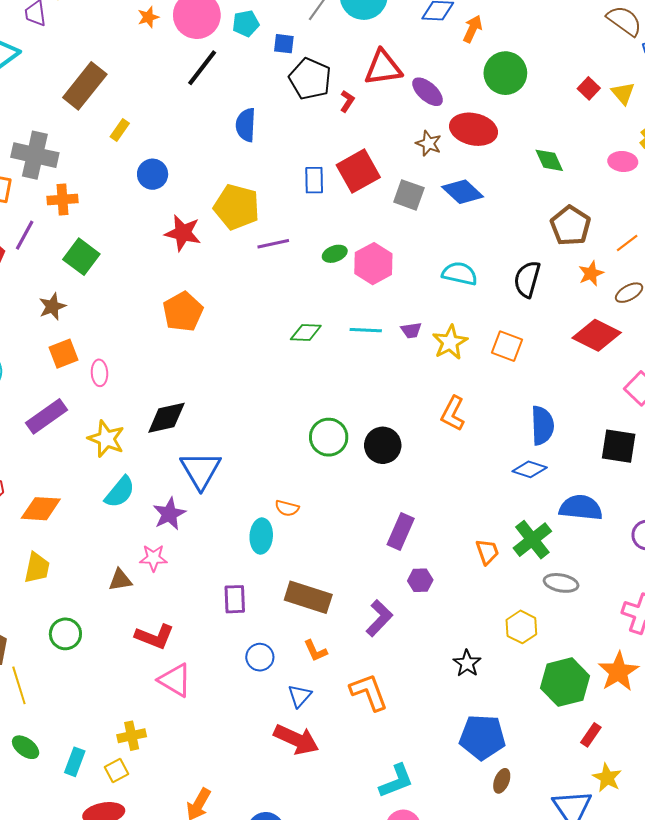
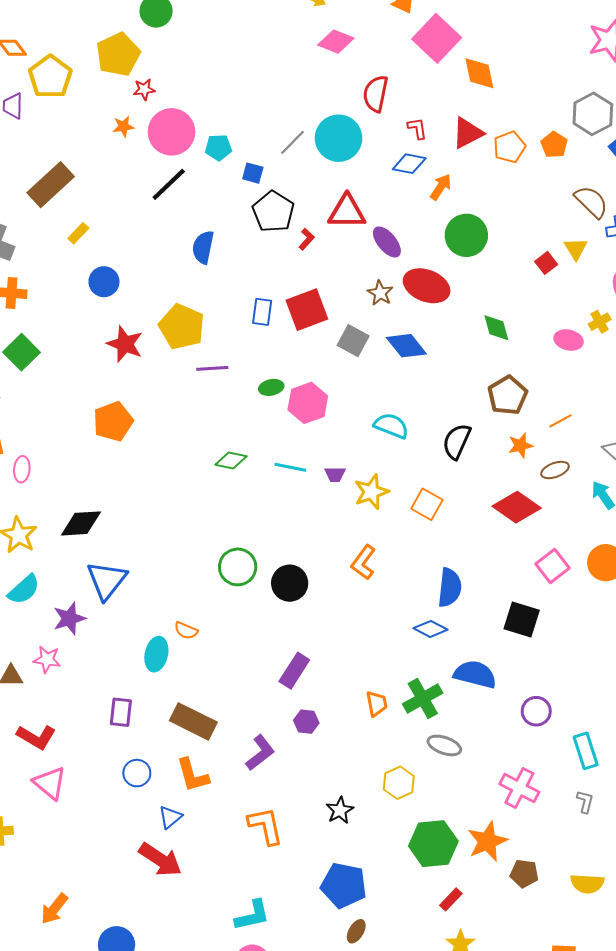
yellow triangle: (623, 93) -> (576, 249), moved
orange L-shape: (315, 651) -> (193, 775), size x1.5
orange L-shape: (369, 692) -> (266, 826), moved

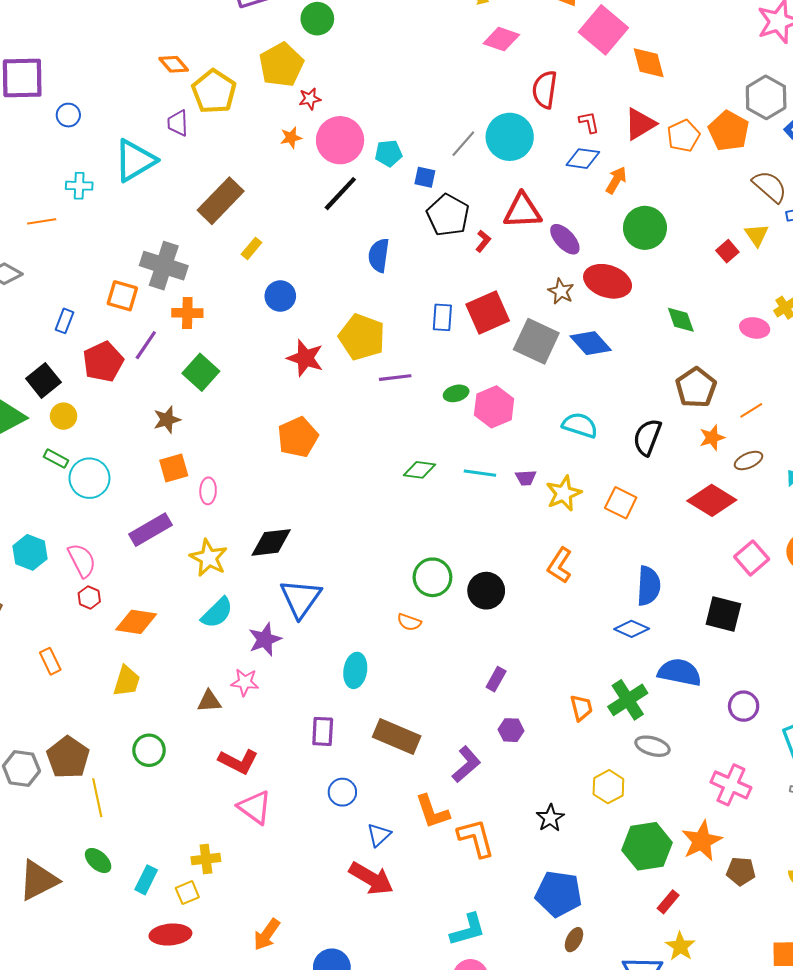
orange pentagon: (554, 145) -> (729, 131), size x1.5
gray square: (353, 341) -> (536, 341), size x1.4
orange semicircle: (186, 631) -> (409, 622), moved
purple rectangle: (294, 671) -> (496, 679), size x0.7
orange L-shape: (193, 775) -> (432, 812), moved

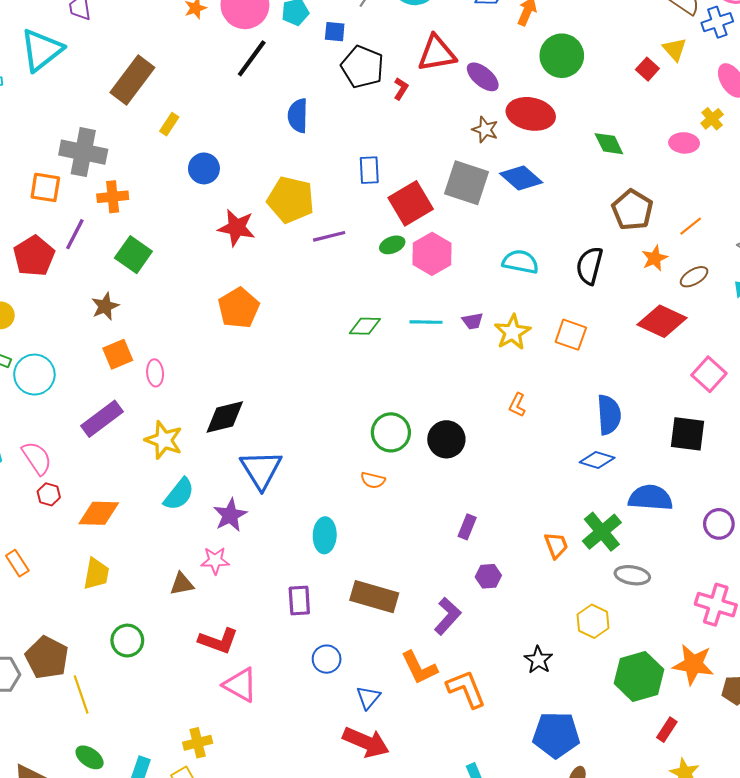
red square: (488, 312) -> (411, 203), moved
orange L-shape: (560, 565) -> (517, 405), size x0.7
orange star: (702, 841) -> (693, 664), turned -30

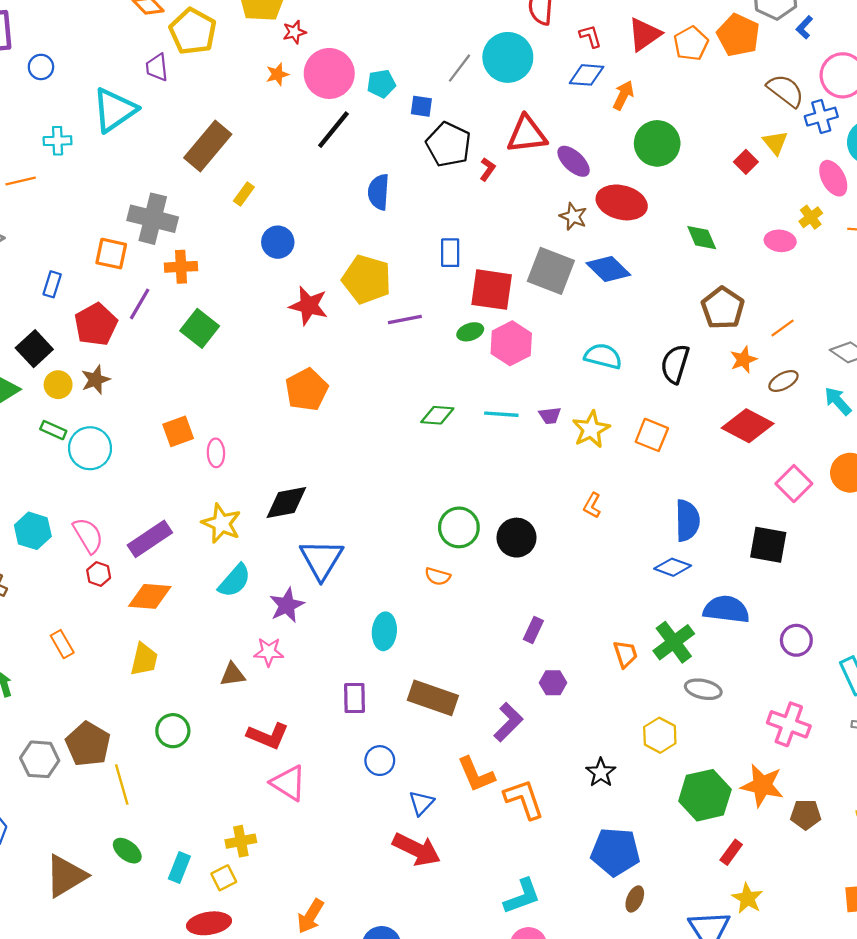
red square: (411, 203) -> (492, 290), turned 36
brown star: (105, 306) -> (96, 380), moved
purple rectangle: (102, 419) -> (150, 539), moved

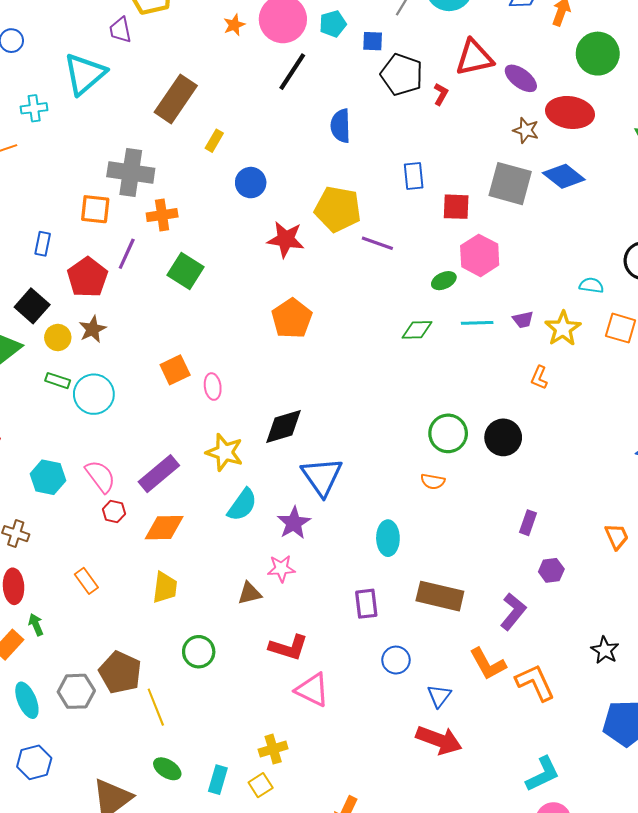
red square: (492, 290) -> (456, 207), size x0.7
purple line: (405, 320) -> (377, 243), turned 36
green ellipse: (470, 332) -> (444, 281), moved
cyan semicircle: (603, 356) -> (591, 285), moved, size x0.7
orange L-shape: (592, 505) -> (539, 378), moved

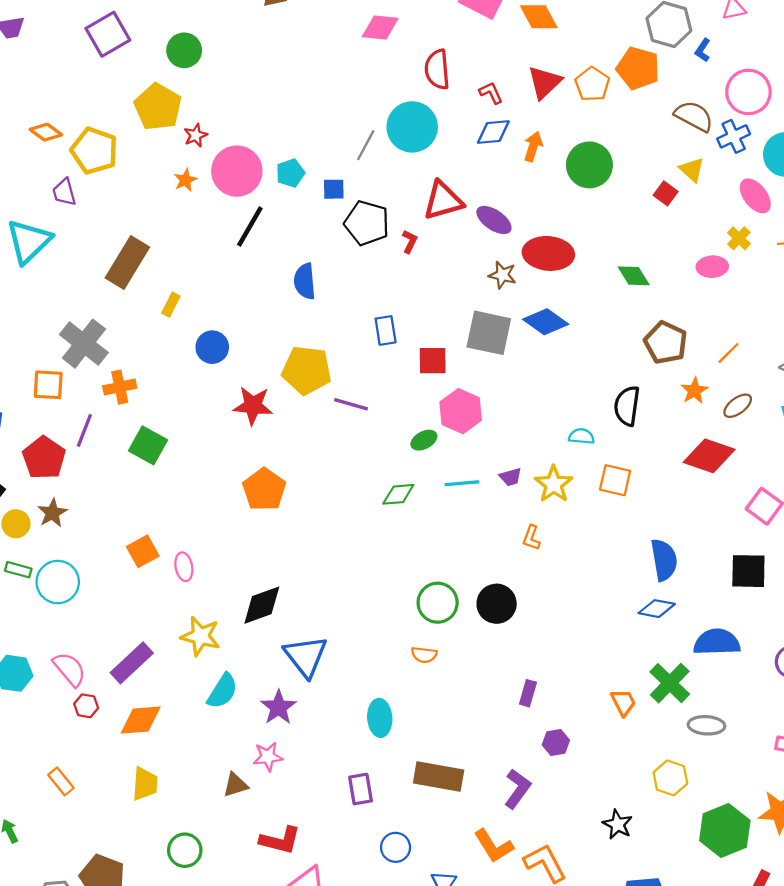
green circle: (598, 54) -> (589, 165), moved
gray cross: (131, 172) -> (84, 344), turned 33

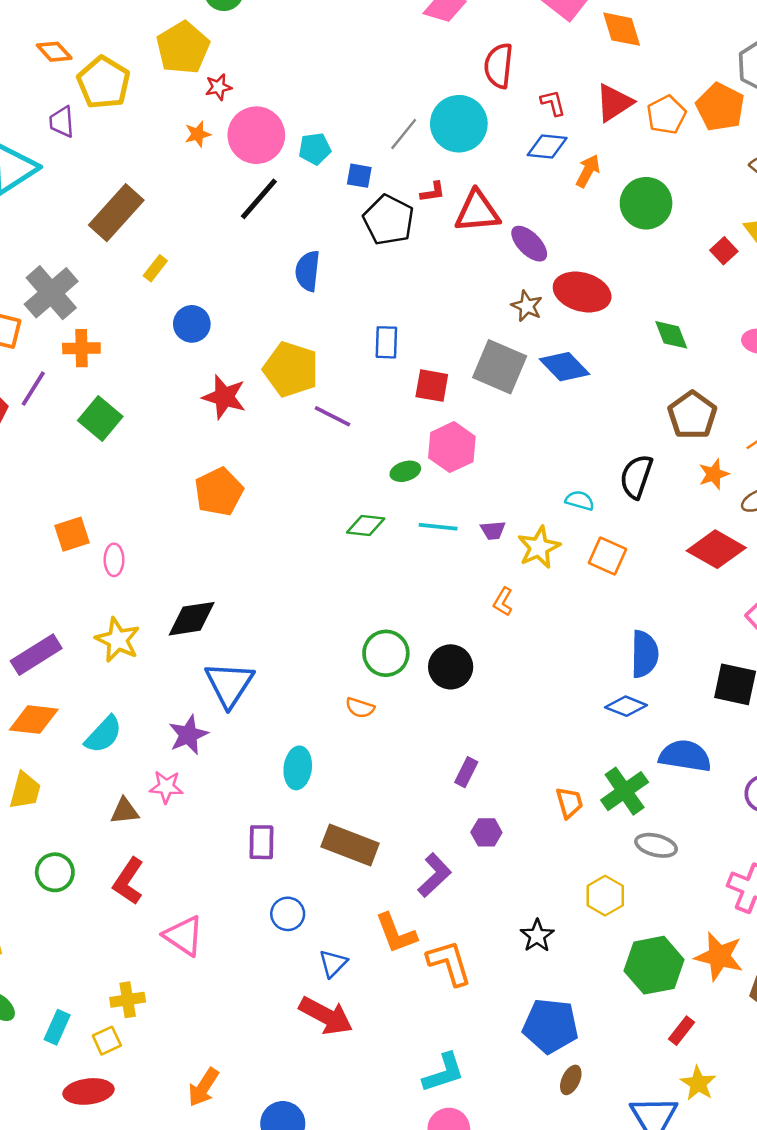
red L-shape: (410, 242) -> (433, 192), moved, turned 45
cyan semicircle: (223, 691) -> (103, 735), moved
red L-shape: (280, 840) -> (128, 881), moved, turned 99

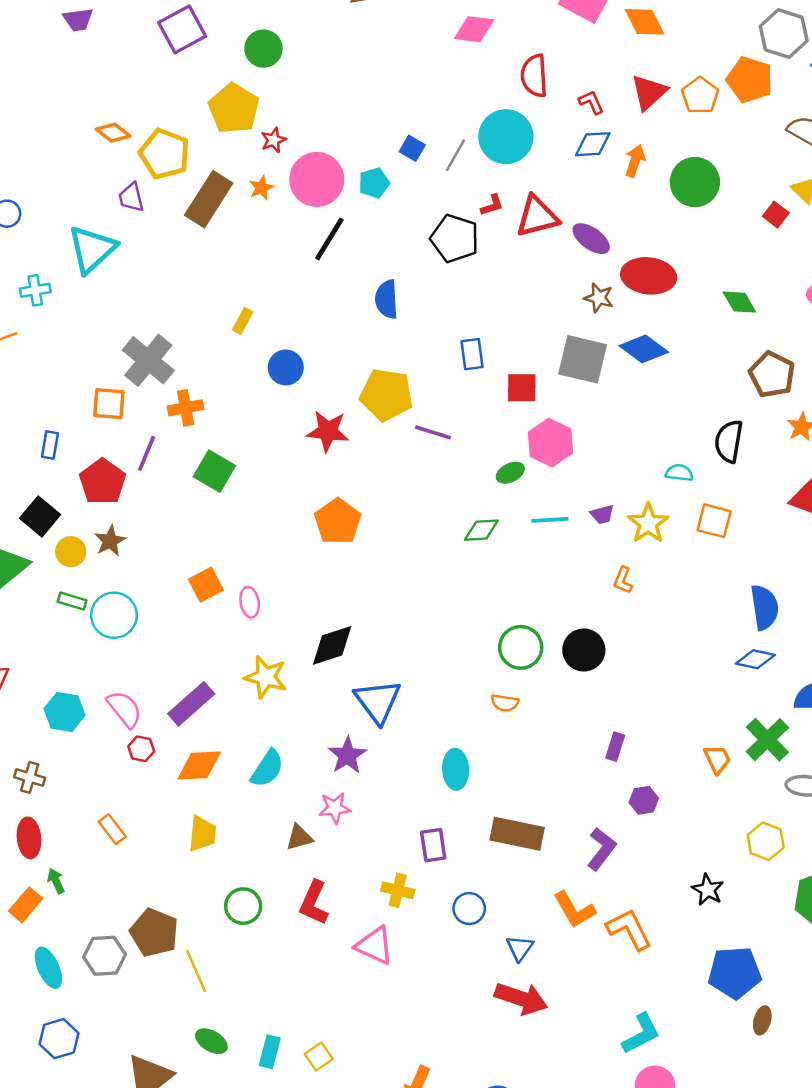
blue square: (359, 176) -> (412, 148), moved, turned 30
brown rectangle: (116, 213) -> (209, 199), moved
yellow cross: (128, 1000) -> (398, 890), moved, turned 32

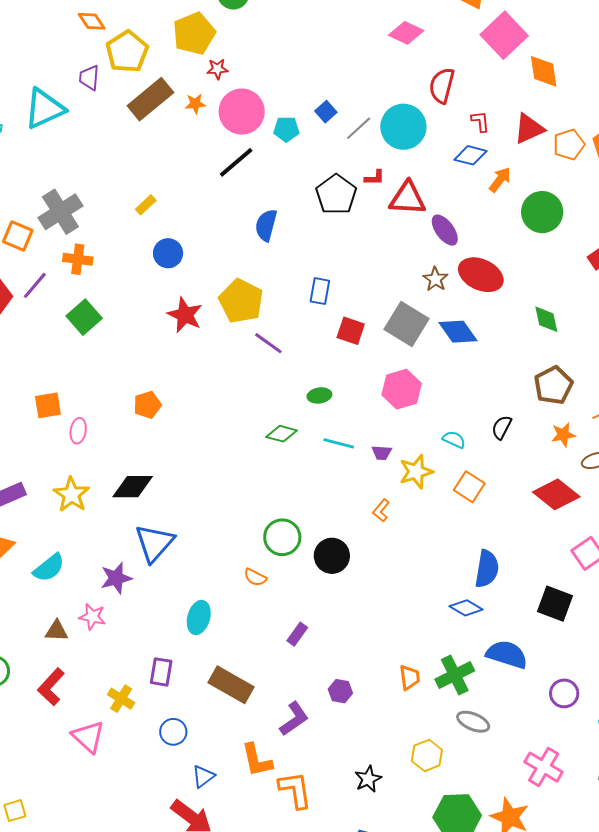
black semicircle: (729, 441) -> (502, 427), size x0.7
pink hexagon: (550, 443) -> (402, 389), moved
orange pentagon: (338, 521) -> (147, 405), moved, size x0.7
purple rectangle: (615, 747) -> (297, 634), moved

